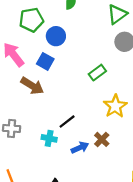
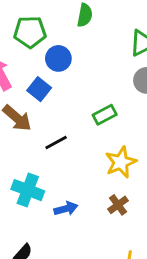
black line: (67, 122) -> (56, 143), moved
cyan cross: (49, 138) -> (28, 190), size x1.5
brown cross: (102, 139) -> (118, 205), moved

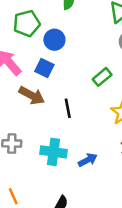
black line: (56, 143) -> (68, 108), turned -60

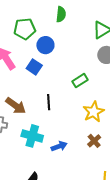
brown arrow: (32, 95) -> (16, 106), moved

